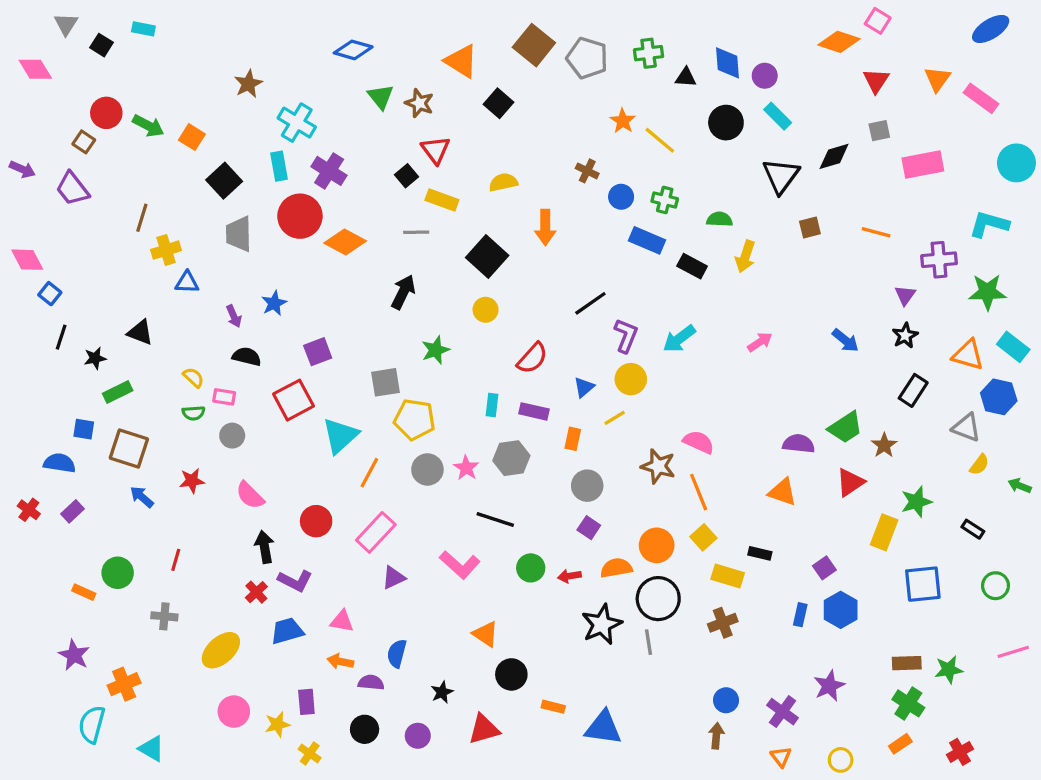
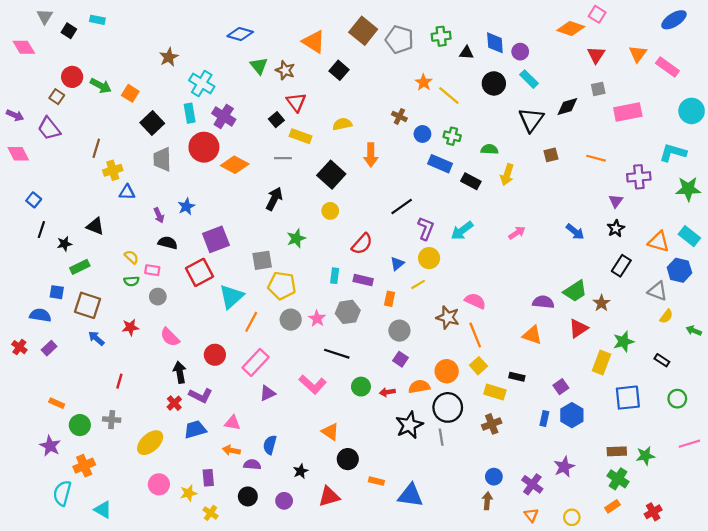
pink diamond: (27, 260) -> (18, 154), moved
green star: (987, 292) -> (688, 189), moved
purple square: (318, 352) -> (216, 239), size x1.4
green circle: (118, 573) -> (80, 425), moved

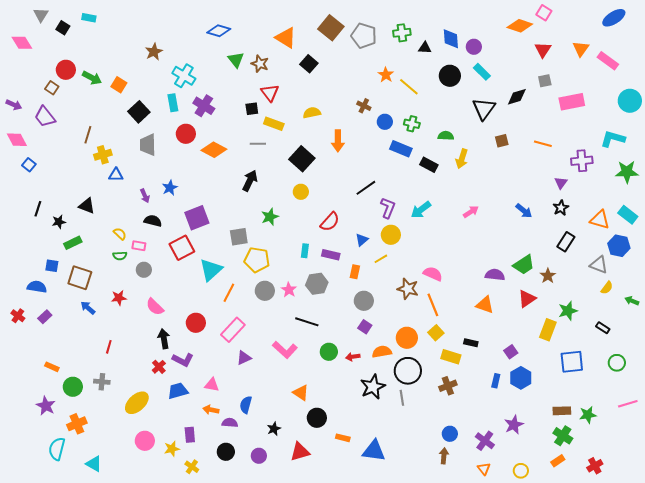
black square: (276, 120) -> (252, 109), turned 32
red circle: (204, 147) -> (186, 134), size x0.7
blue square: (34, 200) -> (29, 165), moved

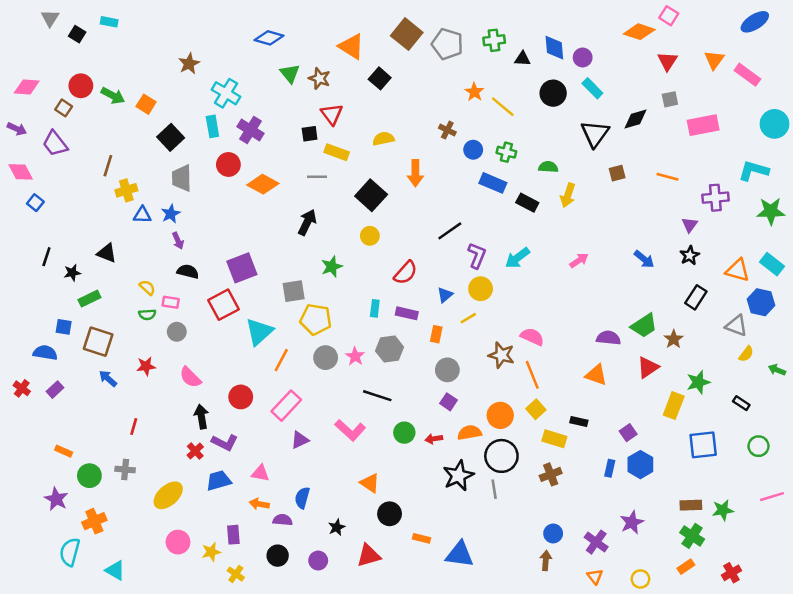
pink diamond: (22, 43) -> (27, 87), moved, turned -55
blue star: (170, 188) -> (171, 214), moved

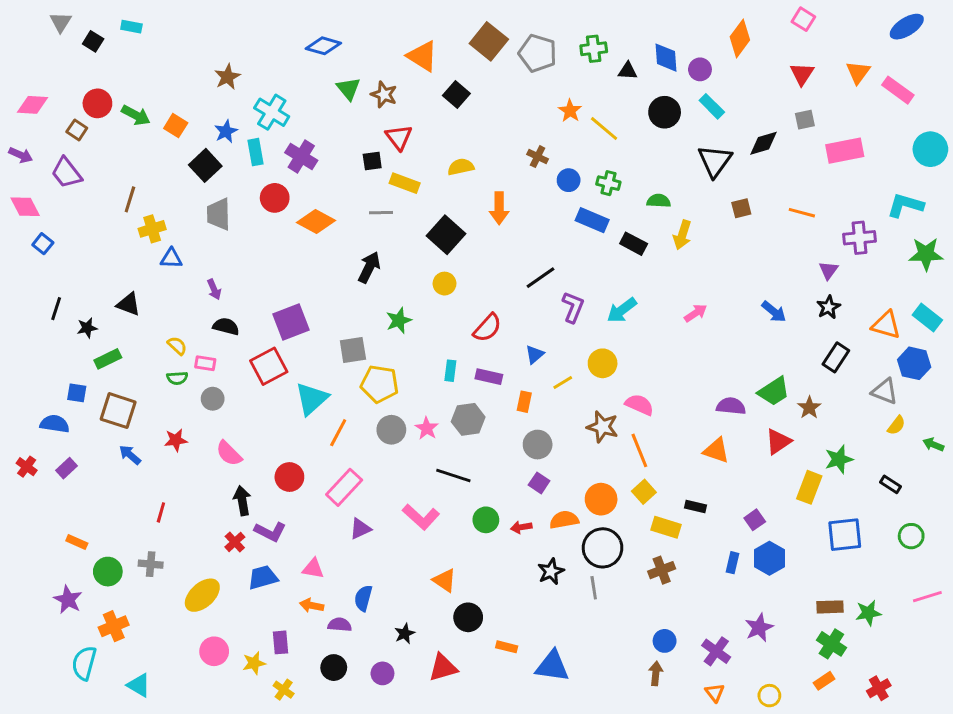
orange diamond: (639, 32) -> (740, 38), moved, turned -72
blue star: (171, 214) -> (226, 131), moved
yellow circle: (481, 289) -> (603, 363), moved
black star: (458, 476) -> (551, 572), size x0.7

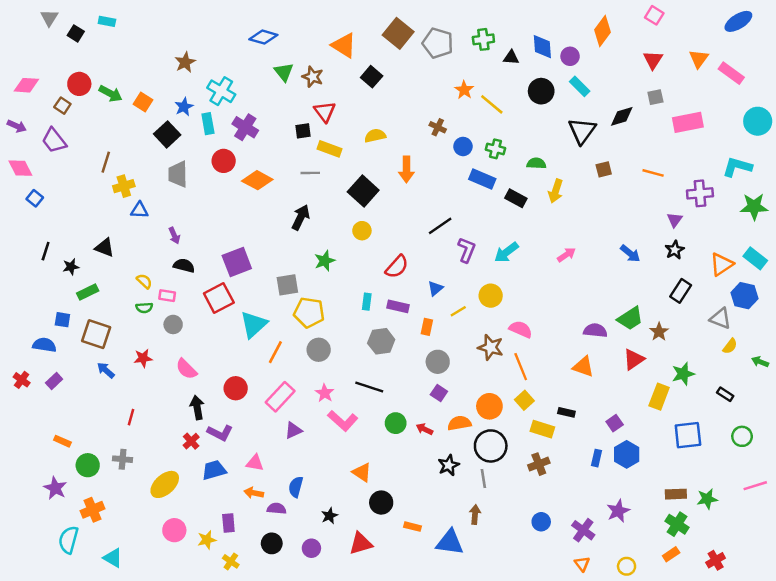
orange triangle: (886, 325) -> (722, 264), turned -50
pink star: (427, 428) -> (325, 393), moved
red arrow: (521, 527) -> (424, 429), turned 35
brown arrow: (656, 673) -> (475, 515), moved

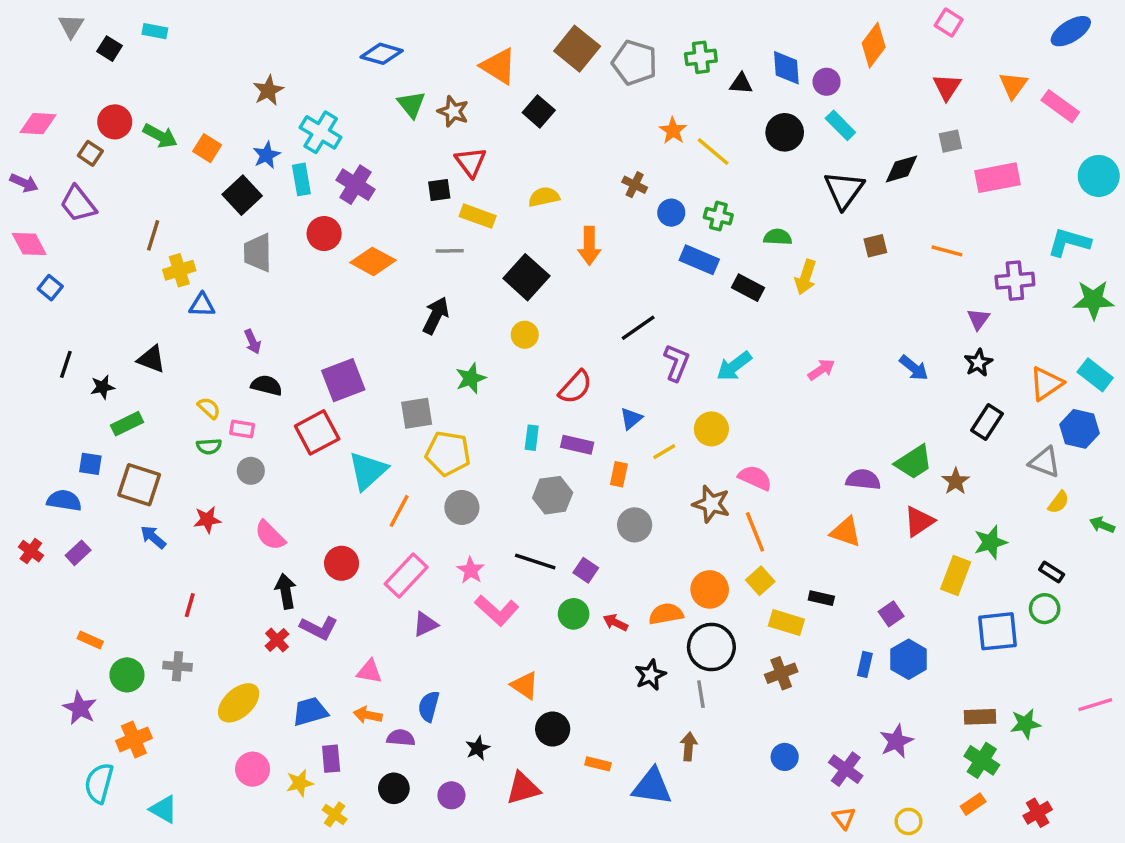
purple square: (439, 393) -> (586, 570), moved
green circle: (742, 436) -> (1045, 609), moved
blue trapezoid: (214, 470) -> (310, 712), moved

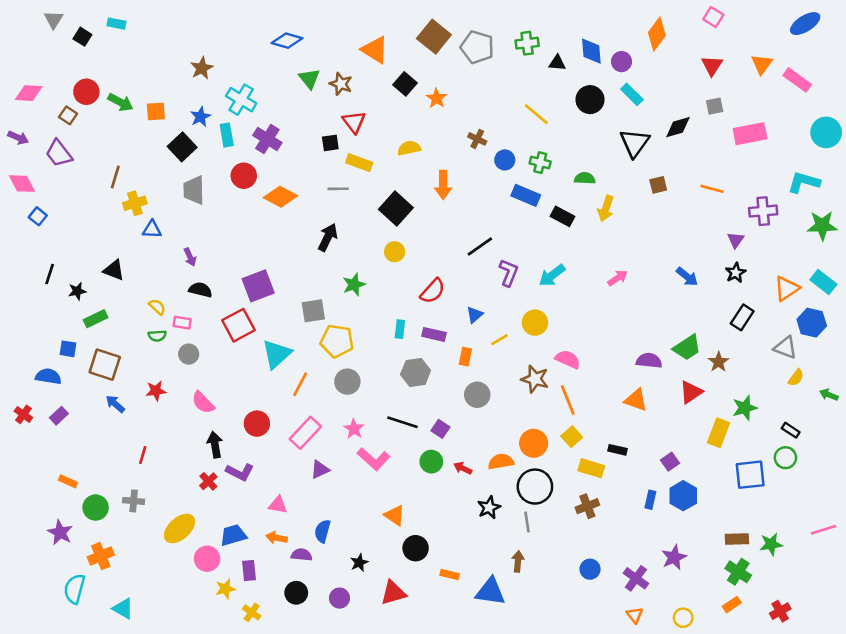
orange star: (673, 131) -> (437, 98), moved
orange square: (207, 148) -> (156, 111), turned -36
pink circle: (253, 769) -> (207, 559), moved

